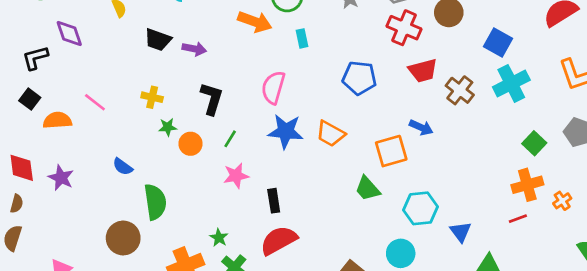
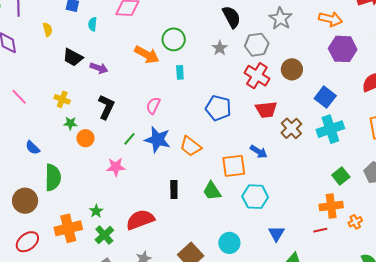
pink semicircle: (273, 87) -> (153, 106), size x0.7
green line: (230, 139) -> (130, 139), moved
black rectangle: (274, 201) -> (174, 189), moved
cyan hexagon: (421, 208) -> (255, 197), moved

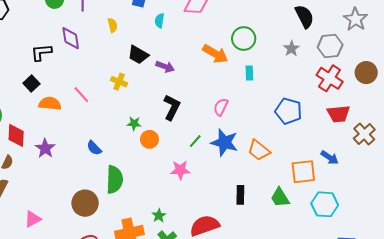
yellow cross: (62, 99) -> (119, 82), moved

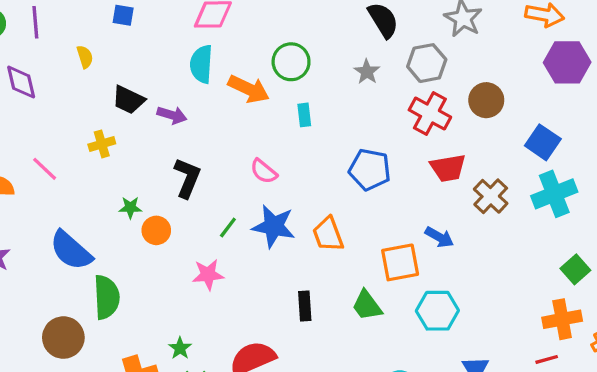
cyan semicircle: (159, 21) -> (201, 64), moved, size x1.6
yellow cross: (119, 82) -> (102, 144), turned -35
pink semicircle: (221, 107) -> (264, 171), turned -72
blue semicircle: (94, 148) -> (71, 250), size x1.8
orange trapezoid: (259, 150) -> (328, 234), turned 35

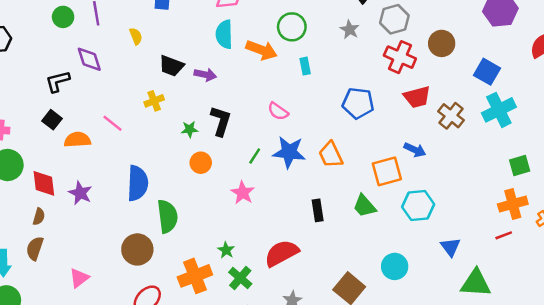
green star: (130, 208) -> (190, 129), moved
blue semicircle: (71, 250) -> (138, 183), turned -124
green square: (575, 269) -> (520, 166), turned 30
pink star: (208, 275) -> (243, 193), turned -30

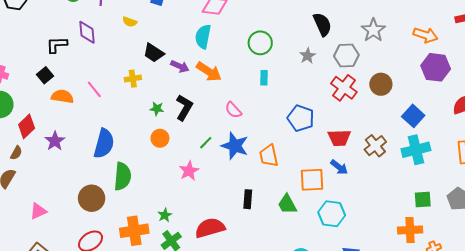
yellow semicircle: (136, 36) -> (130, 22), turned 120
orange arrow: (262, 50) -> (209, 72), moved
red trapezoid: (417, 97) -> (339, 138), moved
red diamond: (44, 183) -> (27, 126), turned 40

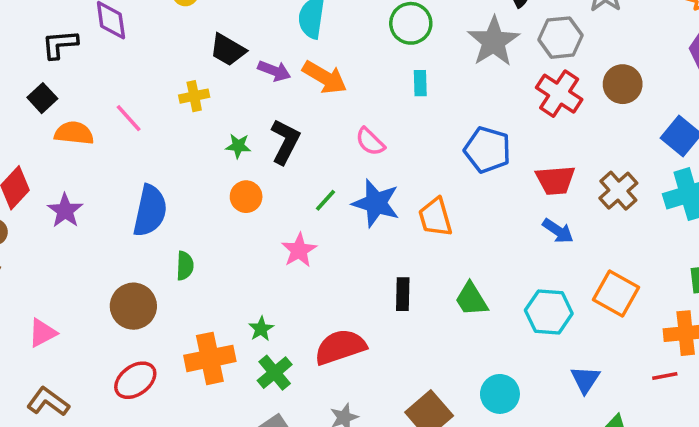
gray star: (308, 56) -> (494, 41), size x1.8
green semicircle: (123, 176) -> (185, 266), size x0.6
orange square: (312, 180) -> (616, 294), moved, turned 35

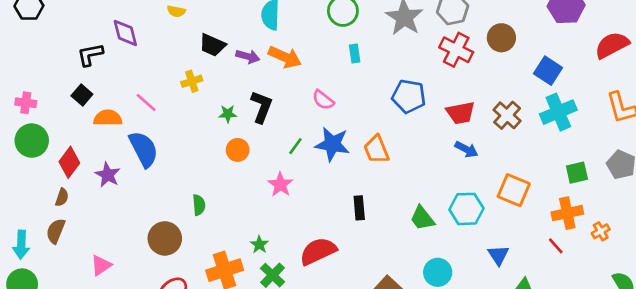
blue semicircle: (150, 211) -> (144, 149), moved, turned -33
green trapezoid: (471, 299) -> (422, 218), moved
red line: (665, 376) -> (556, 246), turned 66

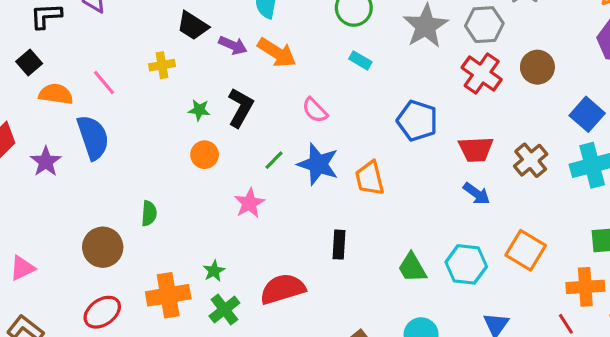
cyan rectangle: (355, 54) -> (360, 60), turned -60

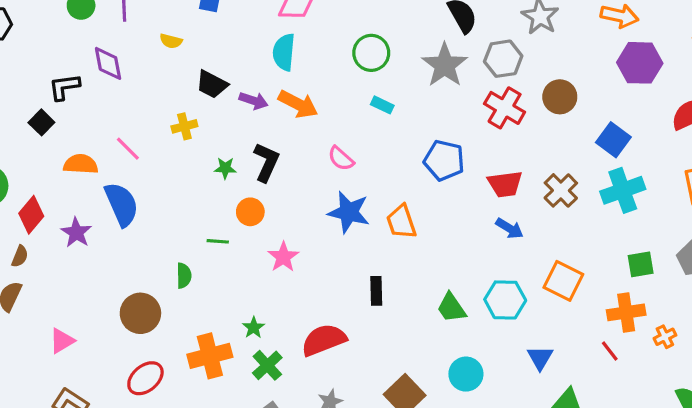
black square: (29, 62) -> (41, 122), moved
orange circle: (205, 155) -> (250, 212), moved
green line: (274, 160) -> (218, 241), moved, turned 55

